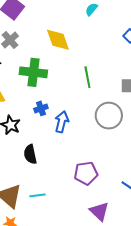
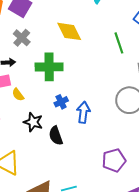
green line: (87, 77) -> (119, 43), moved
black semicircle: (30, 154) -> (56, 136), moved

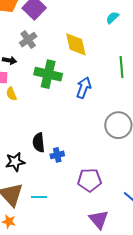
blue cross: (61, 102) -> (57, 155), moved
blue arrow: (83, 112) -> (84, 88), moved
black star: (33, 122) -> (15, 162), moved, turned 30

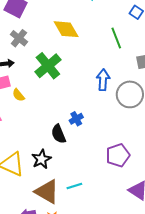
green cross: (48, 74) -> (48, 66), turned -36
blue arrow: (84, 88) -> (103, 80), moved
blue cross: (57, 155) -> (76, 119), moved

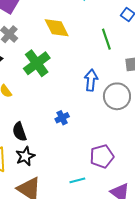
black semicircle: (58, 134) -> (19, 132), moved
cyan line: (74, 186) -> (77, 180), moved

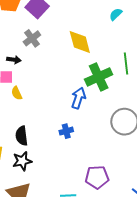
green cross: (37, 63) -> (99, 77), moved
blue arrow: (91, 80) -> (78, 98), moved

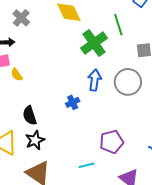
blue arrow: (78, 98) -> (95, 80), moved

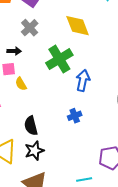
green cross: (94, 43) -> (59, 59), moved
blue arrow: (95, 80) -> (83, 80), moved

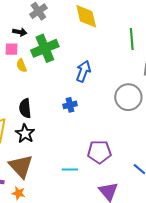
green cross: (59, 59) -> (45, 48), moved
black star: (34, 151) -> (25, 133), turned -30

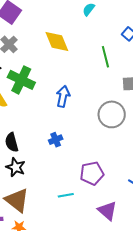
green cross: (45, 48) -> (21, 80), turned -32
blue cross: (70, 105) -> (56, 140), moved

